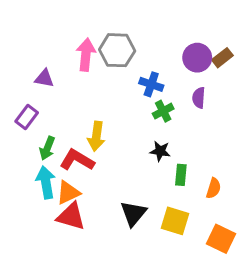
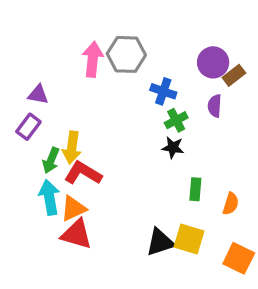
brown rectangle: (222, 58) -> (234, 75), moved
purple triangle: (44, 78) -> (38, 95), moved
yellow arrow: (96, 136) -> (72, 148), moved
black star: (160, 151) -> (173, 148), moved
black triangle: (133, 213) -> (160, 242), moved, turned 32

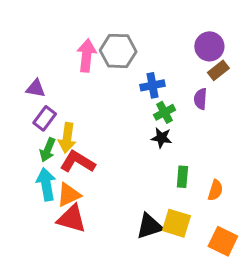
purple circle: (213, 62) -> (209, 46), moved
blue cross: (163, 91) -> (152, 85), turned -30
purple rectangle: (28, 127) -> (45, 118), moved

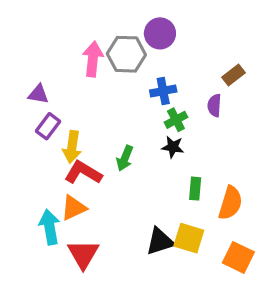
purple circle: (209, 46) -> (160, 33), moved
green arrow: (48, 150) -> (125, 158), moved
cyan arrow: (46, 184) -> (50, 227), moved
orange semicircle: (215, 190) -> (230, 203), size x1.5
red triangle: (72, 219) -> (83, 254), moved, turned 44

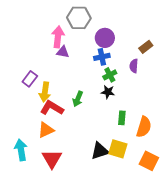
purple circle: (160, 33) -> (105, 38), moved
gray hexagon: (126, 54) -> (79, 18), moved
purple triangle: (38, 94) -> (63, 52), moved
cyan arrow: (50, 227) -> (21, 150), moved

